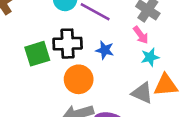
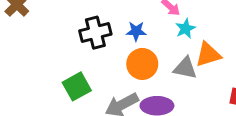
green square: (37, 54) -> (77, 86), moved
orange circle: (79, 79) -> (142, 64), moved

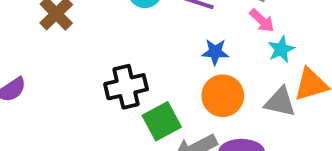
black cross: (95, 33) -> (126, 87), moved
green square: (77, 86) -> (162, 121), moved

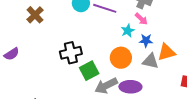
cyan star: (281, 49) -> (128, 31), moved
blue star: (215, 52) -> (146, 41), moved

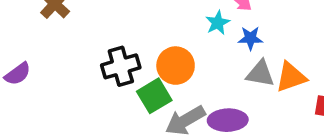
orange triangle: (167, 52) -> (291, 77), moved
orange circle: (121, 58) -> (176, 66), moved

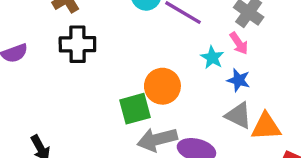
cyan star: (218, 23) -> (212, 57), turned -30
black cross: (121, 66) -> (77, 44), moved

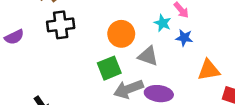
orange circle: (162, 86) -> (121, 34), moved
gray triangle: (238, 115) -> (148, 56), moved

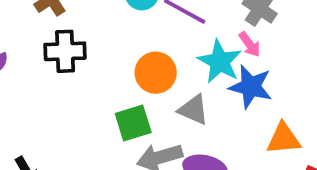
cyan star: (163, 23) -> (220, 62), size x1.6
blue star: (184, 38) -> (251, 87), size x1.6

